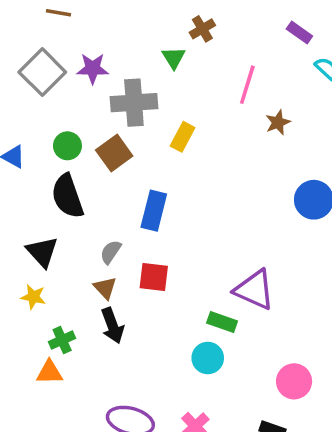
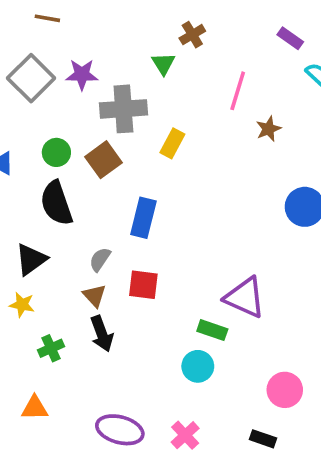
black triangle: (42, 252) -> (31, 259), turned 36
orange triangle: (49, 372) -> (35, 408), moved

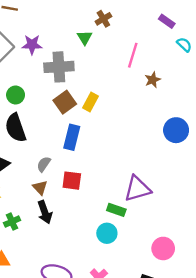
yellow rectangle: (172, 143) -> (91, 102), moved
brown square: (104, 160) -> (65, 102), moved
purple triangle: (245, 297) -> (137, 189), turned -40

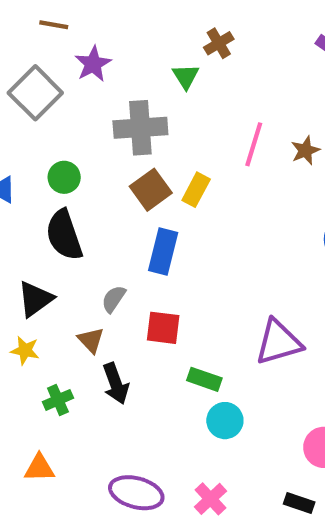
purple star: (32, 45) -> (93, 64), moved, turned -30
pink line: (133, 55) -> (254, 144), moved
brown triangle: (40, 188) -> (91, 340), moved
green rectangle: (116, 210) -> (204, 379), moved

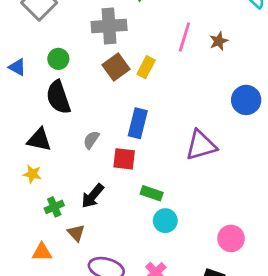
blue rectangle: (163, 252) -> (138, 123), moved
black triangle: (35, 299) -> (39, 140), turned 48
brown triangle: (91, 340) -> (76, 233), moved
purple triangle: (279, 342) -> (201, 145), moved
black arrow: (116, 383) -> (93, 196), turned 60

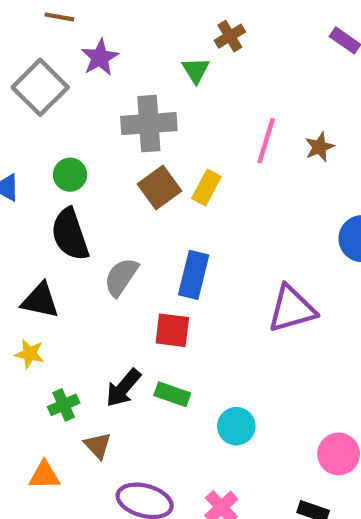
gray semicircle: (91, 140) -> (121, 277), moved, size x1.4
green rectangle: (152, 193) -> (172, 394), moved

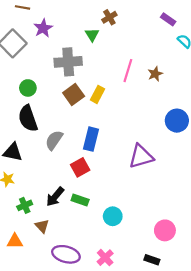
red square: (172, 330) -> (80, 167), turned -36

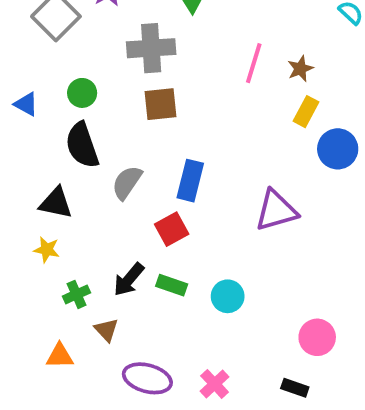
brown square: (74, 94) -> (160, 104), turned 30
yellow rectangle: (98, 94) -> (306, 112), moved
cyan circle: (113, 216) -> (228, 296), moved

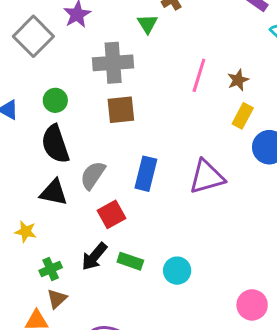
black triangle: (56, 203) -> (54, 192), moved
purple triangle: (276, 210) -> (207, 177), moved
red square: (172, 229) -> (112, 214), moved
brown triangle: (106, 330) -> (57, 299), moved, turned 30

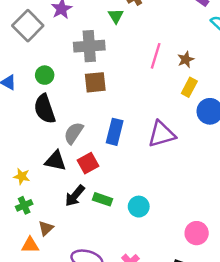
black triangle: (54, 192) -> (55, 161), moved
green cross: (51, 269) -> (24, 205), moved

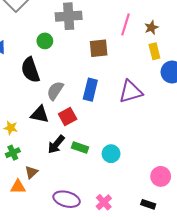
green circle: (45, 75) -> (45, 41), moved
brown square: (95, 82) -> (99, 48), moved
yellow rectangle: (189, 87) -> (154, 51), turned -42

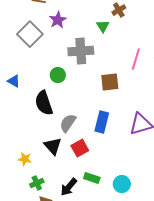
black triangle: (40, 114) -> (53, 146), turned 36
black arrow: (56, 144) -> (69, 187), moved
green cross: (13, 153) -> (37, 183), moved

